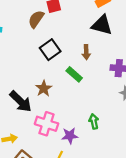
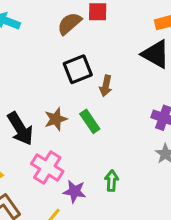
brown arrow: (86, 52) -> (106, 86), moved
green rectangle: (74, 74) -> (90, 121), moved

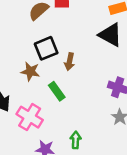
brown star: (56, 119) -> (30, 71), moved, turned 30
pink cross: (47, 167) -> (30, 117), moved

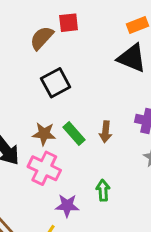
brown arrow: (70, 62) -> (105, 132), moved
brown star: (30, 71) -> (44, 134), moved

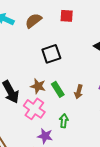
brown semicircle: (42, 38) -> (33, 21), moved
green arrow: (103, 190) -> (64, 121), moved

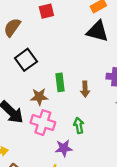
black square: (51, 54) -> (26, 60), moved
green rectangle: (58, 89) -> (60, 82), moved, turned 42

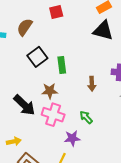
green rectangle: (60, 82) -> (62, 65), moved
green arrow: (79, 125) -> (86, 117), turned -32

